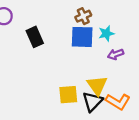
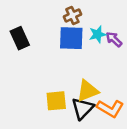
purple arrow: (116, 54) -> (114, 39), moved, turned 63
yellow triangle: (97, 85) -> (88, 91), turned 45

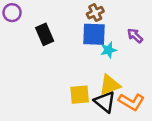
cyan star: (98, 34) -> (108, 50), moved
black triangle: (83, 108) -> (105, 102), turned -35

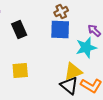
cyan star: (108, 50) -> (86, 48), moved, size x1.5
yellow square: (80, 95) -> (20, 71), moved

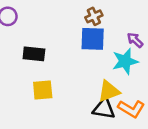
black rectangle: (19, 30) -> (34, 54), moved, turned -60
black triangle: (69, 86) -> (104, 109), turned -30

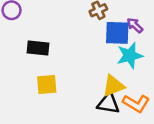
blue square: (93, 39) -> (117, 33), moved
purple arrow: (135, 40) -> (135, 25), moved

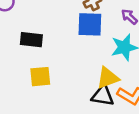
blue square: (117, 33) -> (90, 24), moved

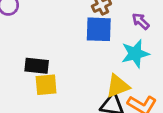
black rectangle: (31, 40) -> (37, 66), moved

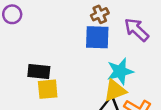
purple arrow: (141, 21) -> (137, 30), size x1.5
cyan star: (135, 54) -> (120, 71), moved

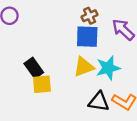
black rectangle: (39, 71) -> (34, 68), turned 48
yellow triangle: (115, 90) -> (84, 67), moved

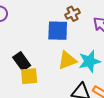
blue square: (87, 37) -> (58, 31), moved

